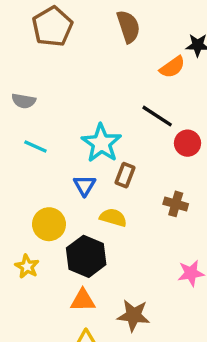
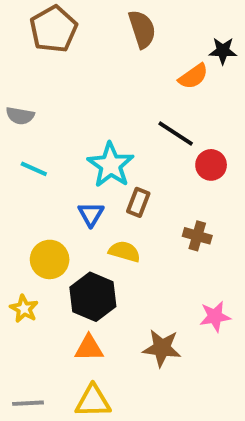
brown star: (133, 315) -> (162, 348), moved

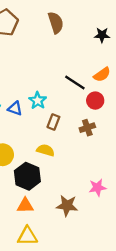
orange semicircle: (193, 76) -> (102, 75), moved
cyan star: (111, 165) -> (38, 101), size x0.7
blue triangle: (91, 214) -> (15, 108), moved, turned -42
brown cross: (197, 236) -> (87, 128), moved, turned -35

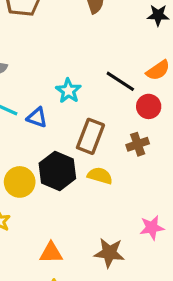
cyan star: (38, 101) -> (68, 91), moved
brown rectangle: (53, 122) -> (90, 136), size x1.5
yellow semicircle: (46, 150) -> (100, 176), moved
black hexagon: (27, 176) -> (57, 171), moved

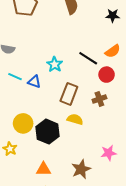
black hexagon: (57, 171) -> (48, 132), moved
brown star: (109, 253) -> (81, 169), turned -30

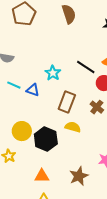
brown cross: (99, 99) -> (97, 107), turned -32

